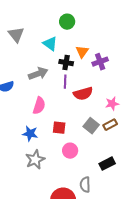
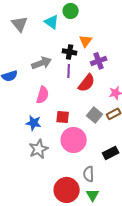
cyan triangle: (50, 44) -> (52, 22), moved
purple cross: (100, 62) -> (99, 61), moved
red semicircle: (83, 94) -> (87, 83), turned -36
pink circle: (70, 151) -> (74, 140), size x1.6

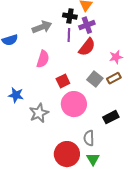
purple cross: (99, 61) -> (87, 25), moved
red square: (63, 117) -> (63, 81), turned -32
blue star: (34, 123) -> (16, 95), moved

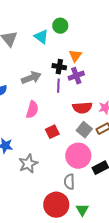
red semicircle: (87, 47) -> (82, 108), moved, turned 48
pink circle: (74, 104) -> (78, 156), moved
gray semicircle: (89, 138) -> (69, 182), moved

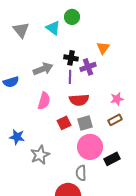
orange triangle: (75, 56) -> (103, 48), moved
red semicircle: (82, 108) -> (79, 100), moved
gray square: (84, 130) -> (85, 123), moved, turned 35

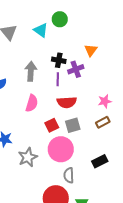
gray arrow: (43, 69) -> (31, 71), turned -66
pink circle: (90, 147) -> (61, 149), moved

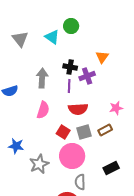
brown rectangle: (103, 122) -> (105, 130), moved
red square: (52, 125) -> (63, 132), turned -32

